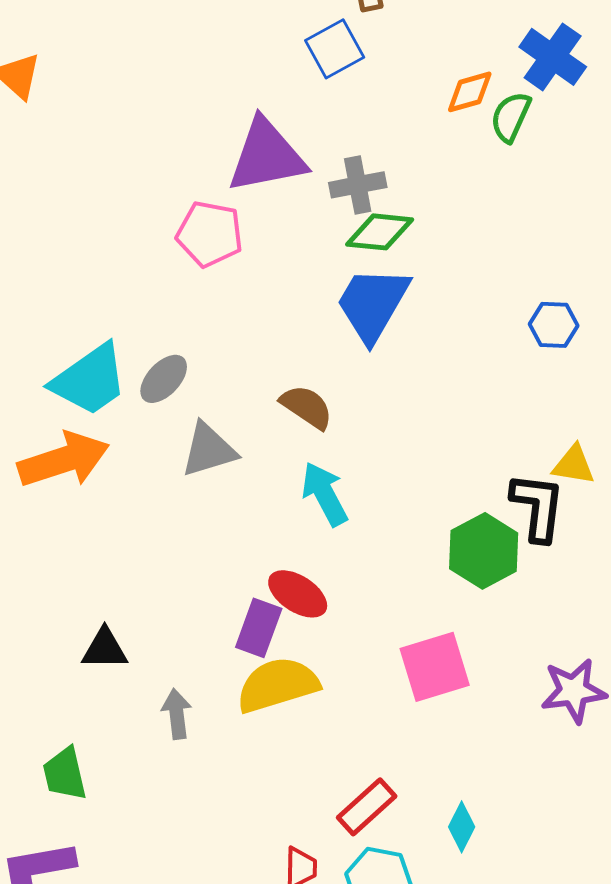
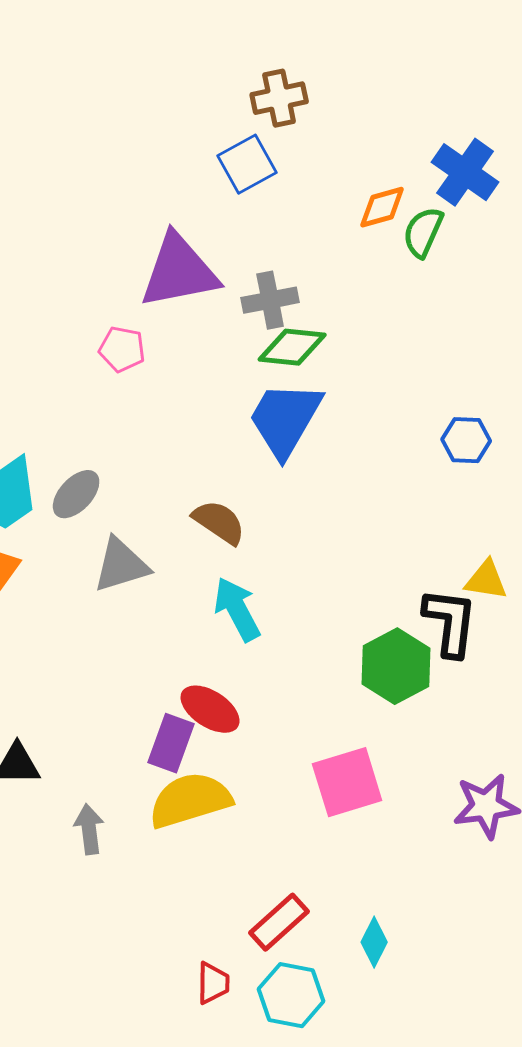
pink pentagon: (210, 234) -> (122, 349), size x0.7

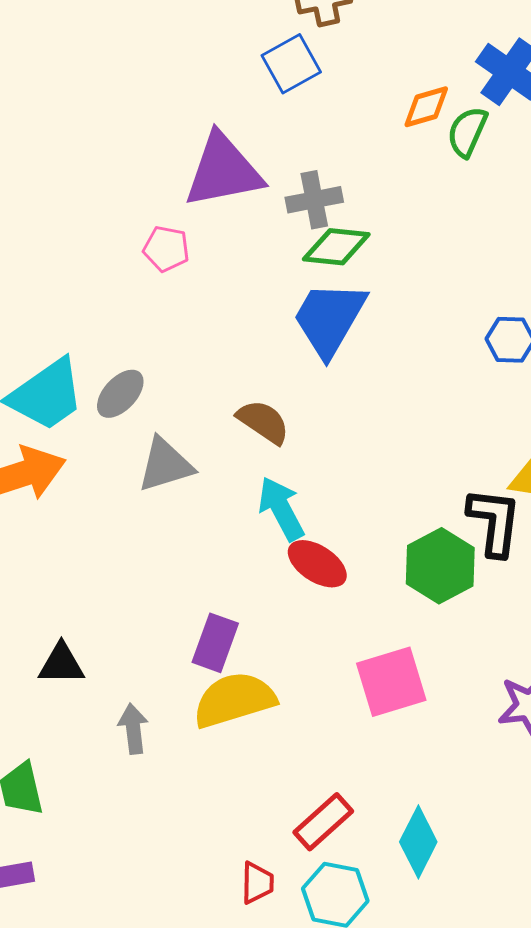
red ellipse: (210, 709) -> (317, 564), moved
cyan diamond: (374, 942) -> (418, 842), size x1.4

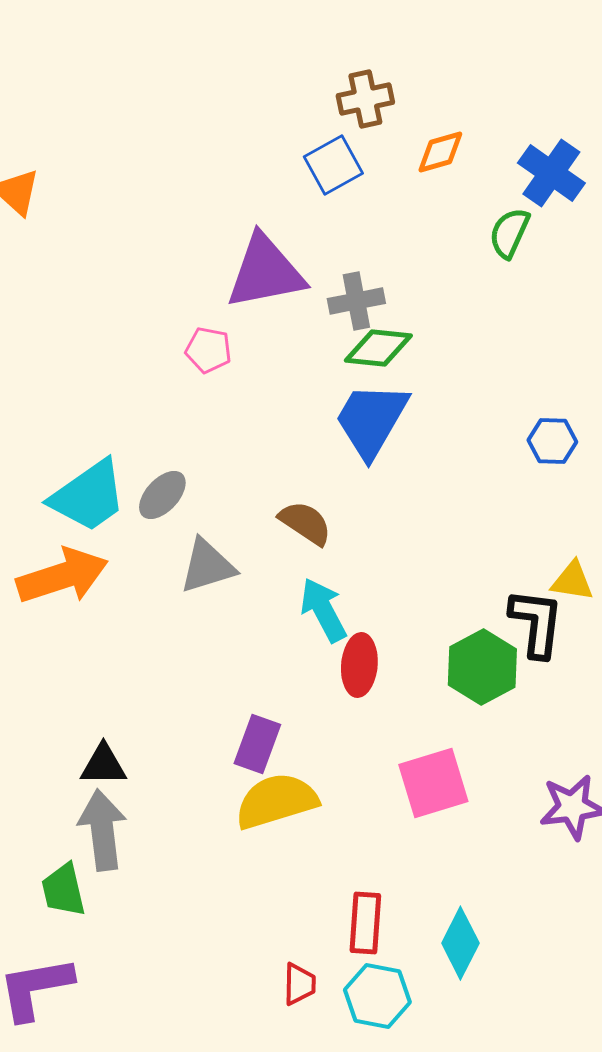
orange diamond: (426, 107) -> (440, 152), moved
red ellipse: (317, 564) -> (359, 665), turned 62
gray arrow: (133, 729) -> (102, 830), moved, size x1.6
red rectangle: (323, 822) -> (365, 923), turned -44

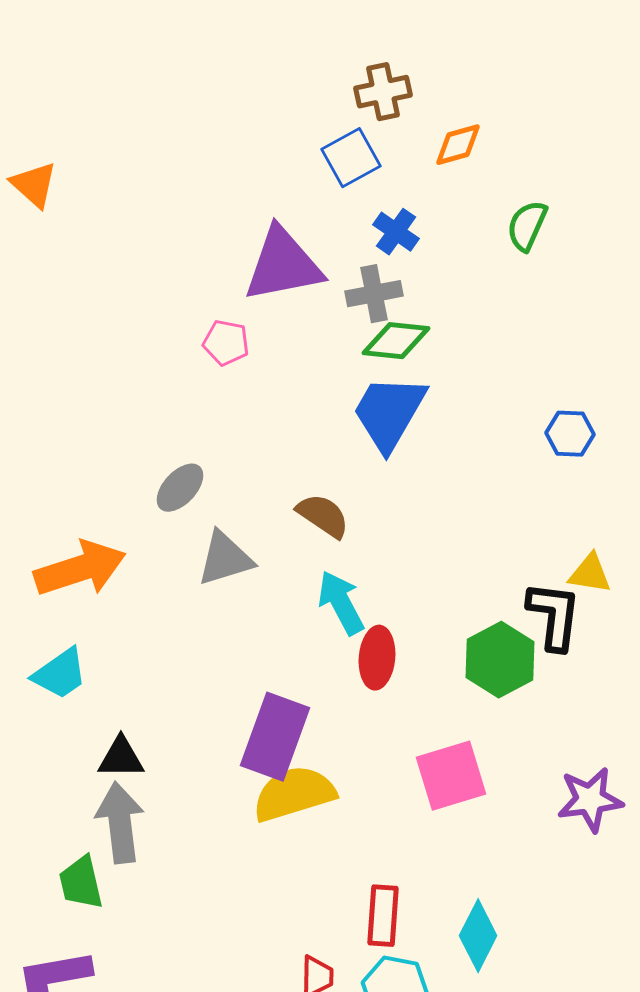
blue cross: (551, 173) -> (396, 232), moved, size x0.7
cyan trapezoid: (88, 496) -> (60, 674), moved, size x0.7
purple rectangle: (257, 744) -> (275, 737), size x1.5

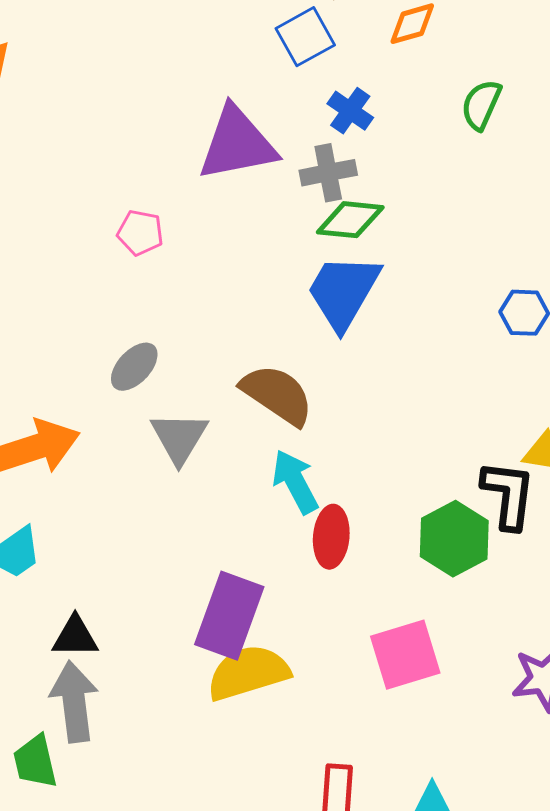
pink pentagon: (226, 343) -> (140, 233), moved
brown semicircle: (323, 516) -> (277, 395), size x1.4
gray triangle: (225, 559) -> (179, 438), turned -42

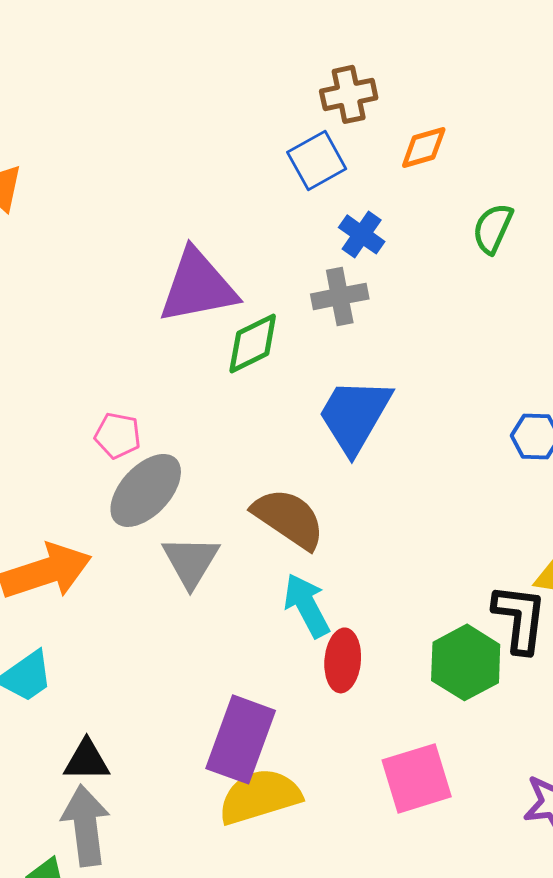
purple triangle: (237, 144) -> (198, 286), moved
green diamond: (350, 220) -> (253, 343), moved, turned -32
pink pentagon: (140, 233) -> (118, 435), moved
gray ellipse: (134, 367) -> (146, 490), size x1.5

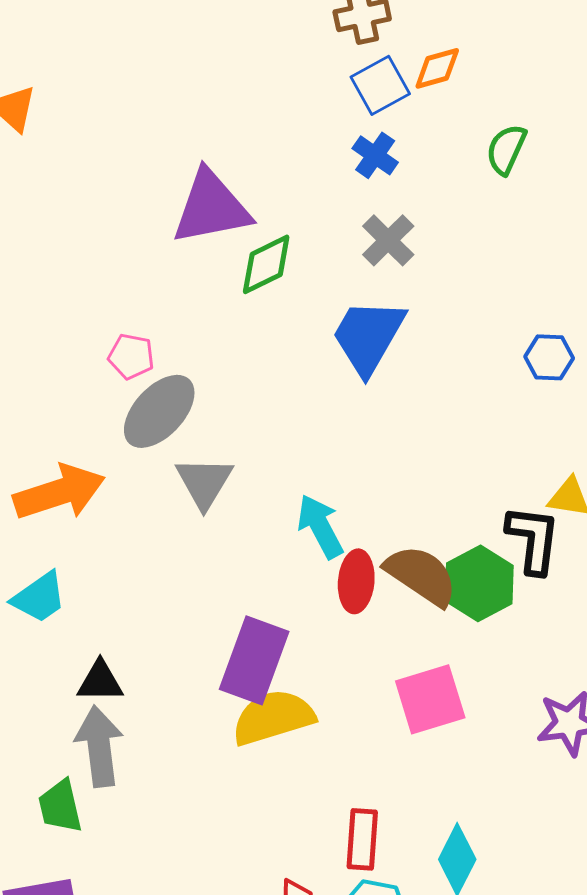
blue square: (317, 160) -> (380, 85), moved
gray cross: (340, 296) -> (388, 240), moved, turned -34
brown semicircle: (289, 518) -> (421, 575), moved

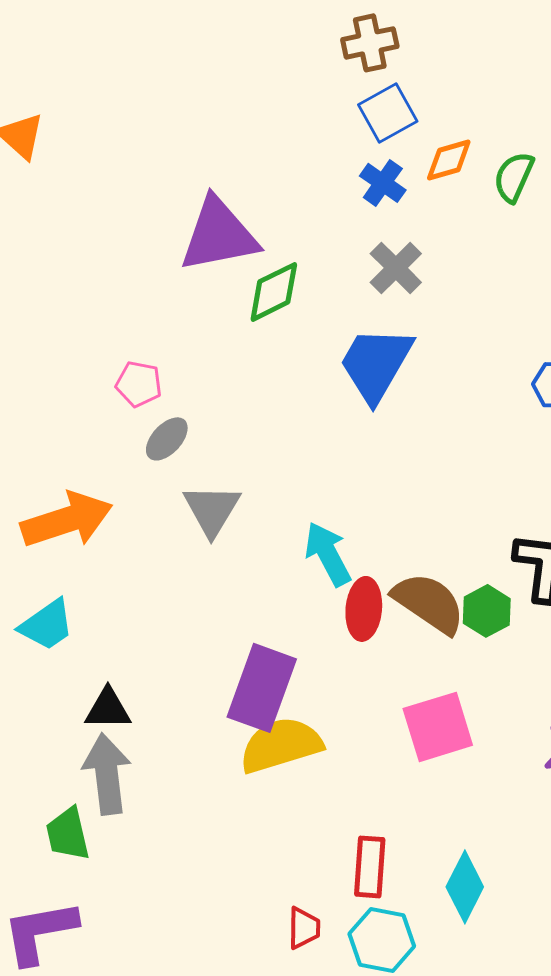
orange diamond: (437, 68) -> (449, 160), moved
gray ellipse: (159, 411) -> (167, 439), size x0.6
green hexagon: (479, 583) -> (487, 611), size x0.7

